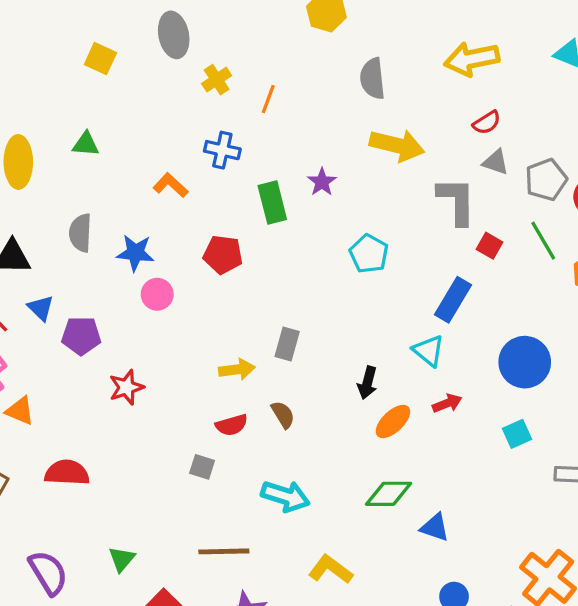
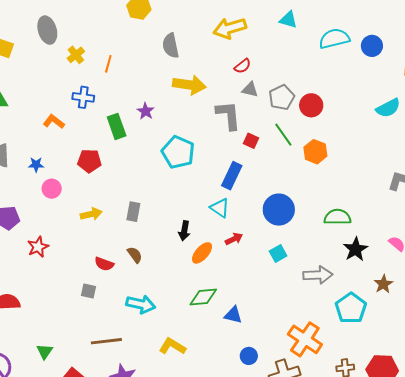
blue star: (135, 253) -> (36, 165), size x0.7
cyan pentagon: (369, 254) -> (178, 152), size x1.4
yellow arrow: (237, 369) -> (91, 214), moved
red semicircle: (232, 425) -> (104, 264), turned 42

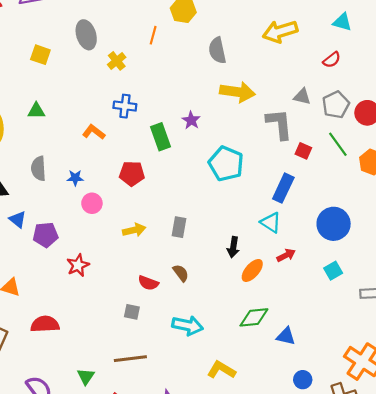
orange line: (108, 64) -> (153, 35), moved
red semicircle: (242, 66) -> (332, 60), moved
brown line: (106, 341) -> (130, 359), moved

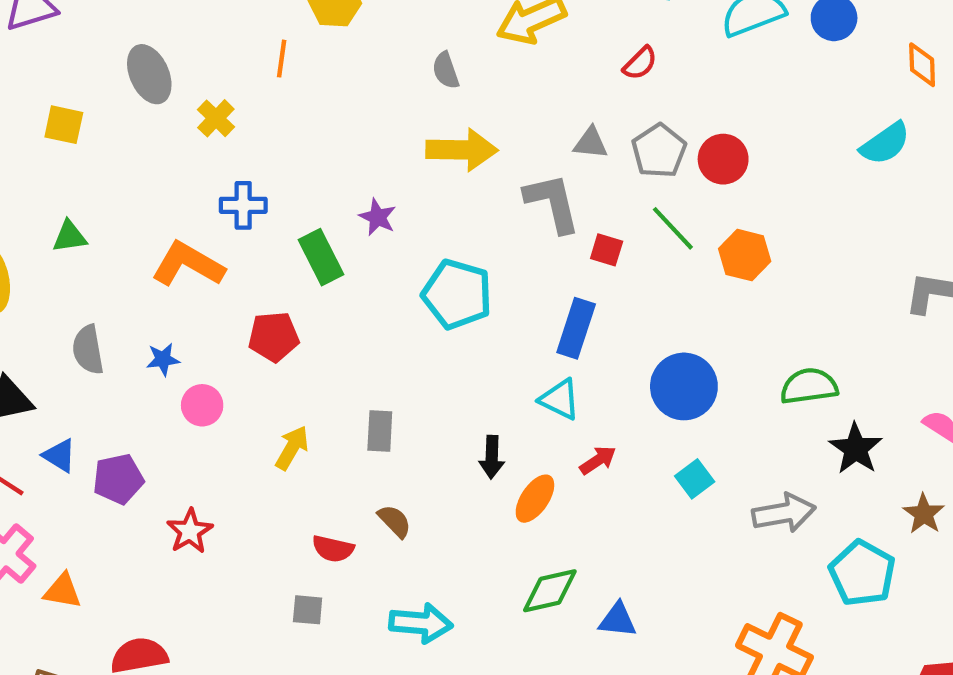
gray semicircle: (217, 50) -> (446, 70), moved, size x0.7
orange L-shape: (94, 132) -> (188, 264), size x1.6
yellow arrow: (134, 230) -> (292, 448), turned -40

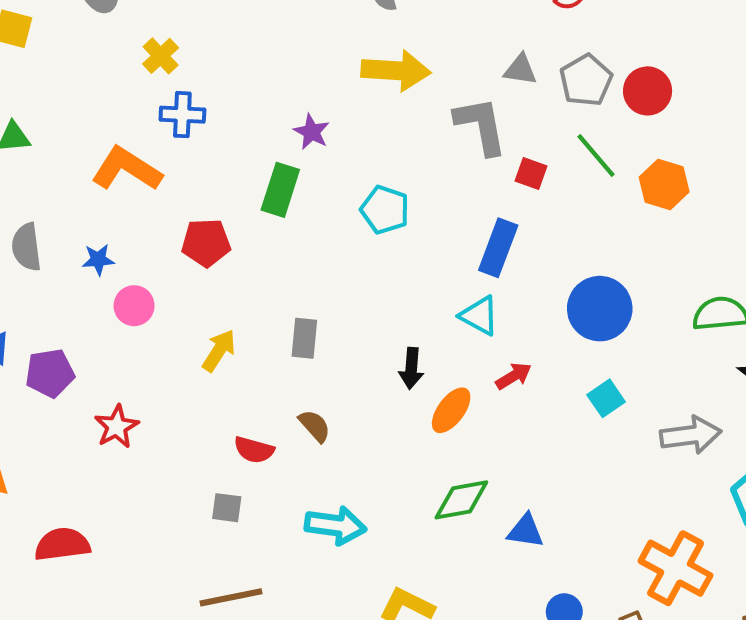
yellow cross: (216, 118) -> (161, 56), moved
green rectangle: (321, 257) -> (280, 190), moved, turned 42
cyan pentagon: (457, 294) -> (385, 210), size x0.7

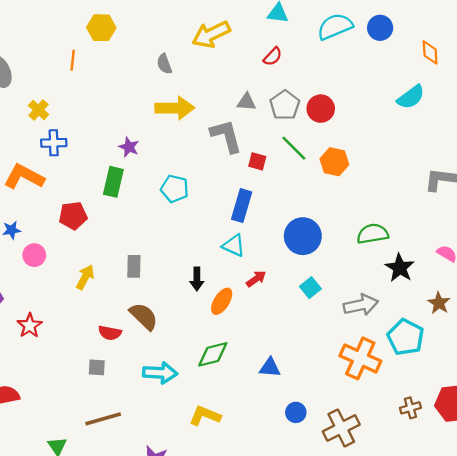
brown semicircle: (315, 426) -> (144, 316), size x1.5
green diamond: (461, 500) -> (213, 354), moved
orange cross: (676, 568) -> (360, 358), moved

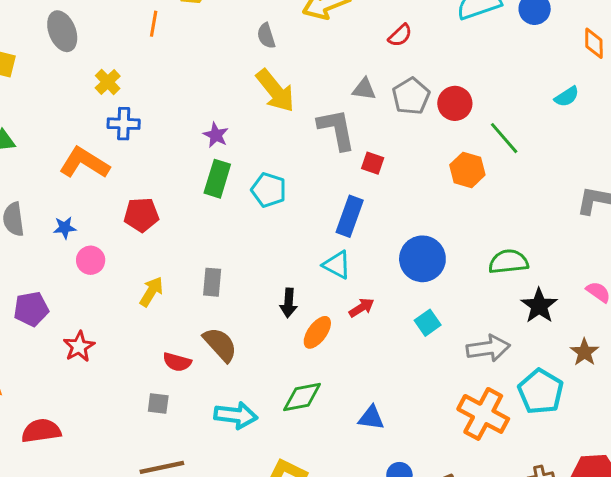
cyan semicircle: (411, 97) -> (567, 97), size x0.7
yellow arrow: (175, 108) -> (275, 91), turned 48
green line: (294, 148) -> (504, 138), moved
green rectangle: (113, 182) -> (217, 179), moved

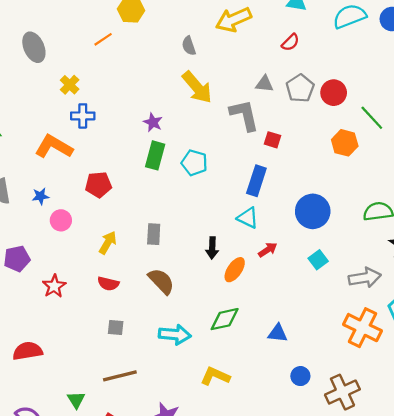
orange line: (154, 24) -> (103, 39), turned 48
red semicircle: (177, 362) -> (108, 284), moved

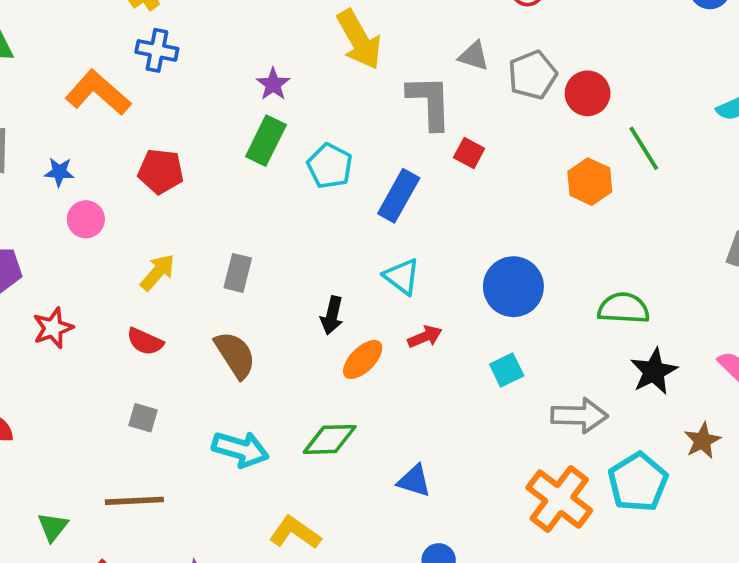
blue rectangle: (256, 181) -> (399, 196), moved

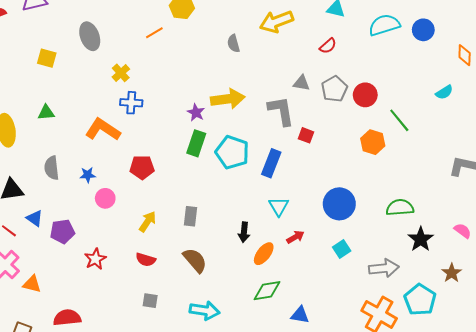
yellow arrow: (359, 40) -> (228, 99), moved, turned -60
cyan pentagon: (330, 166) -> (232, 152), size x1.4
cyan triangle: (402, 276) -> (279, 206), turned 30
green diamond: (330, 439) -> (267, 291), moved

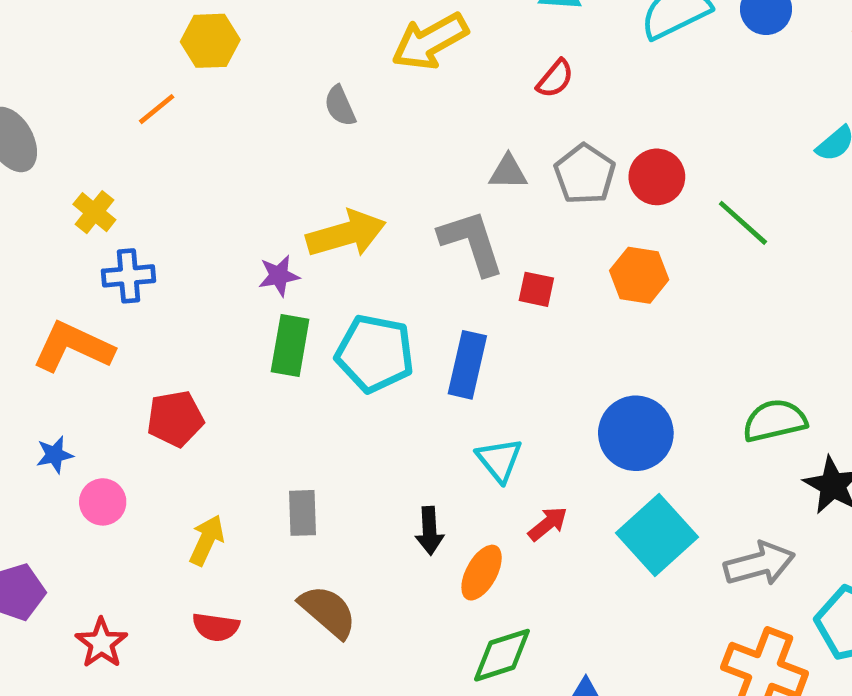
purple star: (196, 112) -> (279, 276), turned -30
orange hexagon: (373, 142) -> (639, 275), moved
cyan square: (342, 249) -> (657, 535), size x1.8

